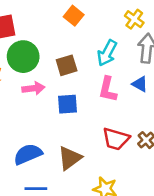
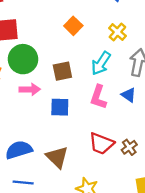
yellow cross: (134, 19) -> (117, 32), moved
brown triangle: (70, 158) -> (57, 157), turned -45

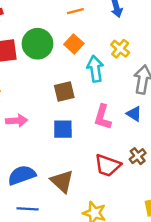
green circle: (23, 59) -> (38, 44), moved
cyan arrow: (101, 63) -> (95, 69), moved, turned 140
pink arrow: (30, 89) -> (17, 121), moved
brown cross: (129, 147) -> (138, 156), moved

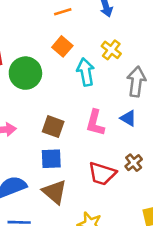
green circle: (38, 44) -> (25, 73), moved
brown square: (64, 91) -> (53, 127), moved, turned 35
blue square: (63, 129) -> (51, 159), moved

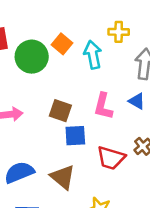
orange square: (62, 46) -> (62, 44), moved
yellow cross: (111, 50) -> (119, 32), turned -36
blue square: (51, 159) -> (75, 136), moved

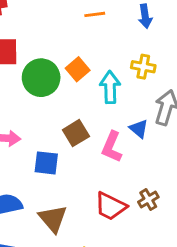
blue triangle: (137, 101) -> (139, 129), moved
brown square: (60, 111) -> (76, 133), moved, turned 30
blue square: (75, 136) -> (46, 163), moved

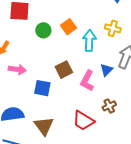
green circle: (41, 78) -> (43, 30), size x0.6
blue triangle: (139, 129) -> (106, 70), turned 32
brown cross: (148, 200) -> (109, 106), moved

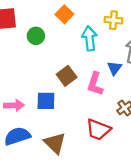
orange square: (68, 27) -> (64, 14), moved
pink arrow: (17, 69) -> (14, 105), moved

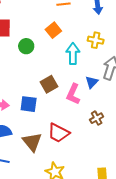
red trapezoid: (98, 130) -> (58, 133), moved

